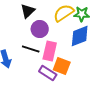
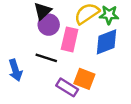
purple circle: (40, 29) -> (49, 25), moved
pink rectangle: (50, 51) -> (70, 39), moved

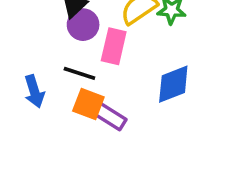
blue diamond: (107, 42) -> (173, 84), moved
orange square: (84, 79) -> (88, 104), moved

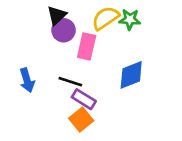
black line: (79, 73) -> (70, 82), moved
orange square: (88, 104) -> (81, 119), moved, turned 30

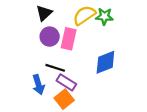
purple circle: (64, 30) -> (50, 37), moved
blue arrow: (27, 80) -> (38, 85), moved

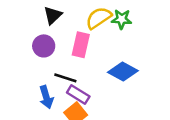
purple circle: (50, 37) -> (44, 46), moved
blue diamond: (105, 62) -> (123, 72), turned 50

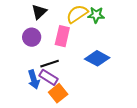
black line: (65, 78) -> (50, 64), turned -36
purple rectangle: (78, 95) -> (49, 77), moved

